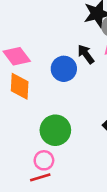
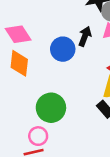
black arrow: (86, 54) -> (85, 36), turned 54

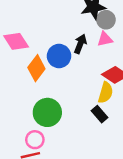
orange diamond: (19, 63) -> (36, 68), moved, turned 30

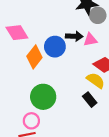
pink triangle: (105, 39) -> (90, 40), moved
black arrow: (80, 44) -> (74, 36), turned 70
yellow semicircle: (106, 93) -> (96, 80), turned -72

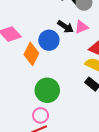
black arrow: (74, 36) -> (65, 27), turned 42

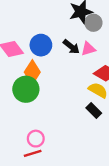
blue circle: (49, 40) -> (41, 45), moved
green circle: (47, 90) -> (26, 89), moved

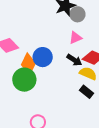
blue circle: (41, 45) -> (43, 57), moved
black arrow: (71, 47) -> (74, 60), moved

